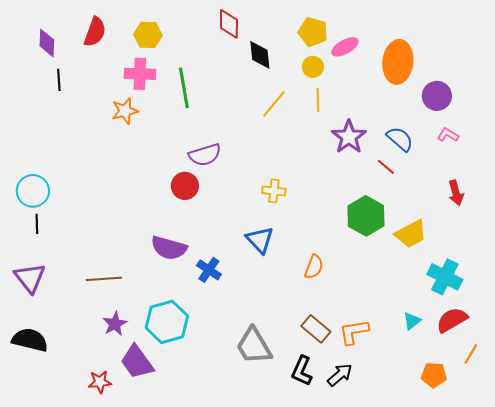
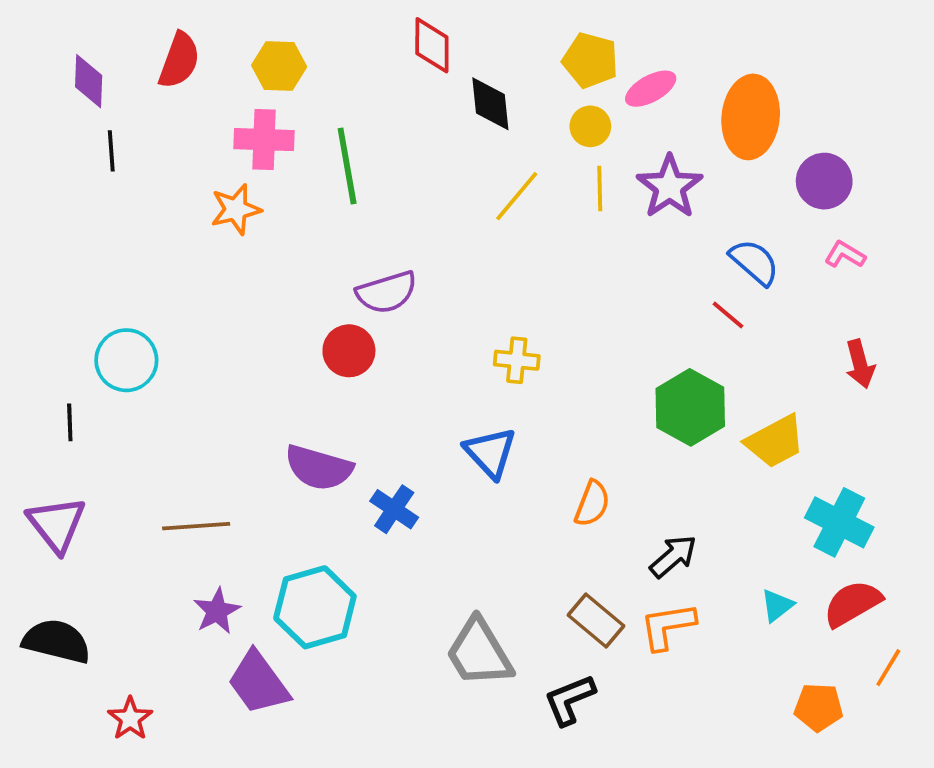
purple star: (349, 137) -> (670, 187), moved
cyan circle: (33, 191) -> (126, 360), moved
black L-shape: (302, 371) -> (570, 700), turned 44
black arrow: (340, 375) -> (673, 556), moved
red star: (100, 382) -> (130, 719), moved, turned -30

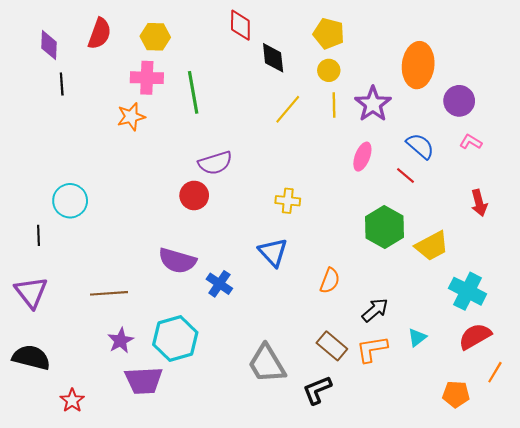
pink ellipse: (651, 89) -> (362, 157), moved, turned -40
cyan triangle: (777, 605) -> (417, 337), moved
purple trapezoid: (258, 683) -> (144, 381), turned -57

